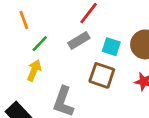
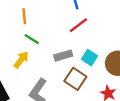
gray rectangle: (79, 41) -> (63, 56), moved
green line: (40, 44) -> (32, 39), turned 63

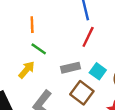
red line: (78, 25) -> (88, 37), turned -30

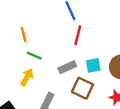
cyan square: (98, 71) -> (93, 65), turned -35

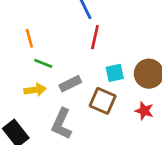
gray rectangle: (67, 67) -> (70, 84), moved
yellow arrow: (27, 77) -> (35, 90), turned 54

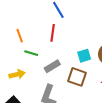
red line: (95, 37) -> (53, 33), moved
yellow arrow: (35, 90) -> (17, 74), moved

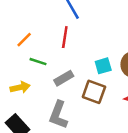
orange line: (20, 36) -> (24, 40), turned 64

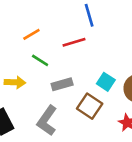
red line: (65, 37) -> (74, 42), turned 50
cyan square: (103, 66) -> (106, 82), turned 35

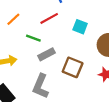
green line: (40, 60) -> (33, 38), moved
cyan square: (106, 82) -> (80, 27), moved

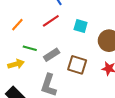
green line: (33, 38) -> (30, 48), moved

